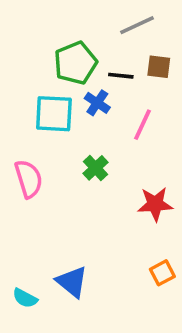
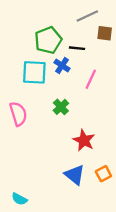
brown square: (159, 67) -> (105, 33), moved
red star: (155, 204) -> (84, 140), moved, turned 30
blue triangle: (72, 282) -> (75, 175), moved
cyan semicircle: (25, 298) -> (19, 199), moved

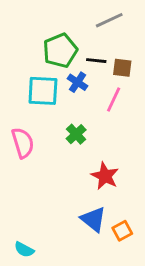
brown square: (105, 33) -> (122, 68), moved
orange square: (103, 174) -> (122, 231), moved

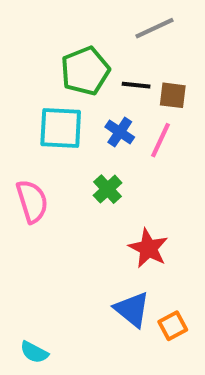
blue cross: (78, 82) -> (120, 132), moved

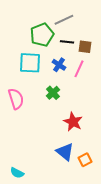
gray line: (154, 28) -> (64, 20), moved

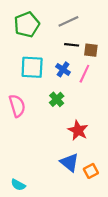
green pentagon: (42, 35) -> (27, 25), moved

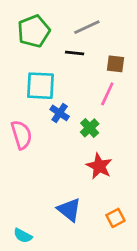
black line: (72, 45) -> (75, 53), moved
blue cross: (63, 69) -> (60, 113), moved
green cross: (57, 99) -> (90, 128), moved
blue triangle: (69, 162) -> (69, 210), moved

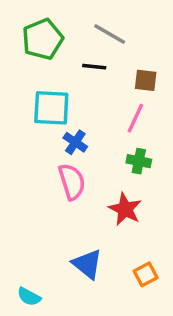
gray line: (87, 27) -> (110, 34), turned 55
green cross: (90, 128) -> (139, 161), moved, turned -36
pink semicircle: (21, 135) -> (72, 182), moved

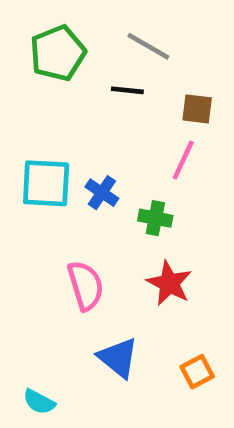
cyan square: (51, 108) -> (46, 183), moved
green cross: (139, 161) -> (155, 218), moved
pink semicircle: (72, 182) -> (86, 286), moved

